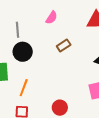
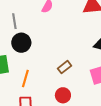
brown rectangle: (64, 46) -> (65, 67), moved

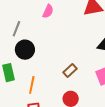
gray line: (14, 21) -> (16, 29), turned 35

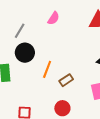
orange line: (32, 85) -> (47, 69), moved

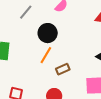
black circle: (25, 53) -> (48, 33), moved

